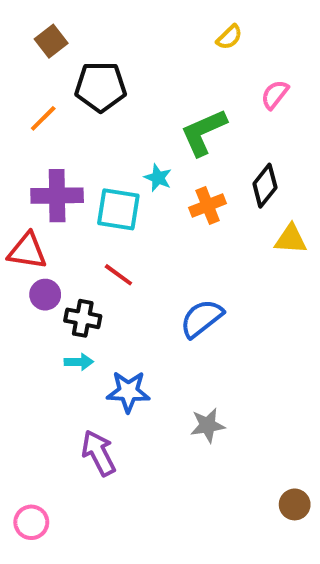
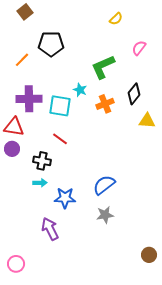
brown square: (51, 41) -> (25, 12), moved
purple circle: (45, 295) -> (12, 149), moved
blue semicircle: (202, 318) -> (104, 185), moved

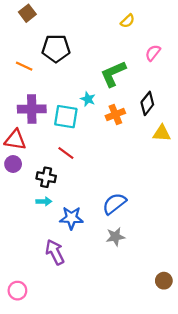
orange line: (22, 60) -> (24, 66), turned 70

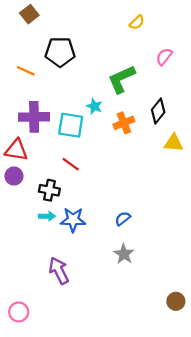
blue semicircle: (114, 204) -> (123, 219), size x0.6
blue star: (71, 218) -> (73, 220), moved
gray star: (115, 237) -> (124, 254), turned -30

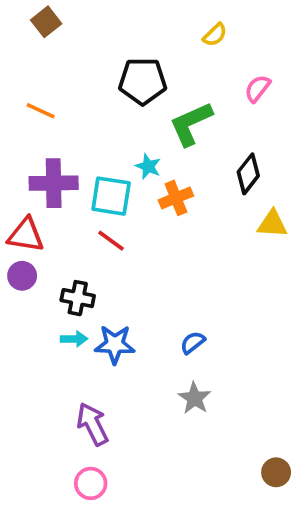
black pentagon: (60, 52) -> (143, 81), moved
orange cross: (124, 123) -> (176, 198), moved
red line: (71, 164) -> (111, 241), moved
pink circle: (19, 312) -> (91, 483), moved

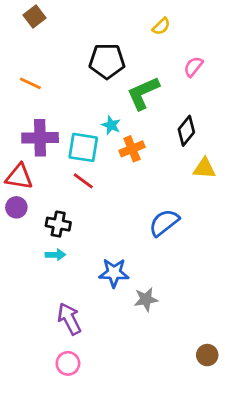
blue semicircle: (193, 343) -> (164, 223), moved, size x1.6
blue star: (115, 344) -> (114, 273), moved
gray star: (194, 398) -> (146, 299), turned 30

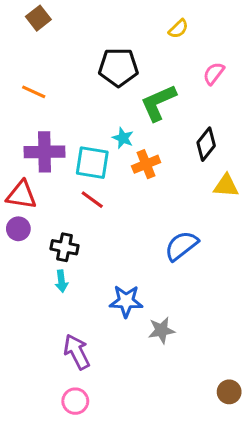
cyan arrow: (55, 255) -> (61, 281), turned 84

